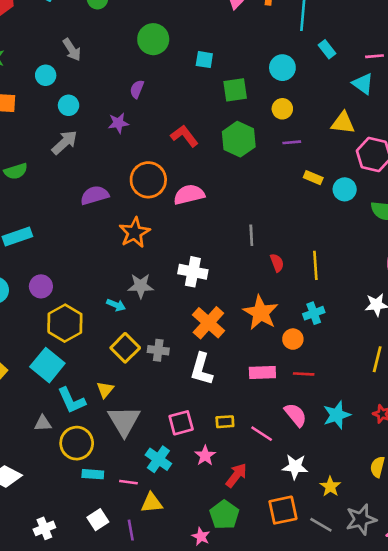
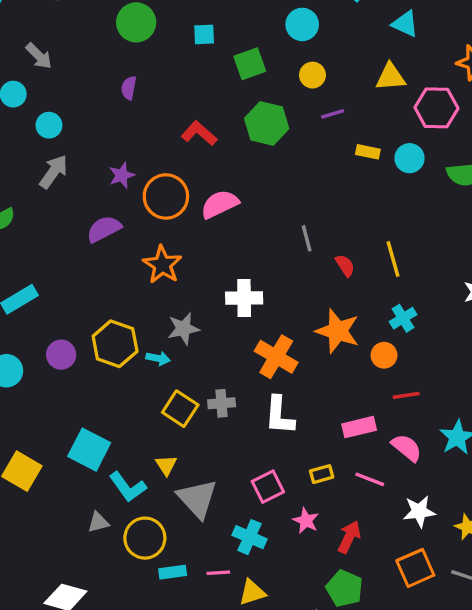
purple star: (118, 123) -> (122, 175), moved
yellow hexagon: (65, 323) -> (115, 344), moved
pink rectangle: (262, 373) -> (359, 427), moved

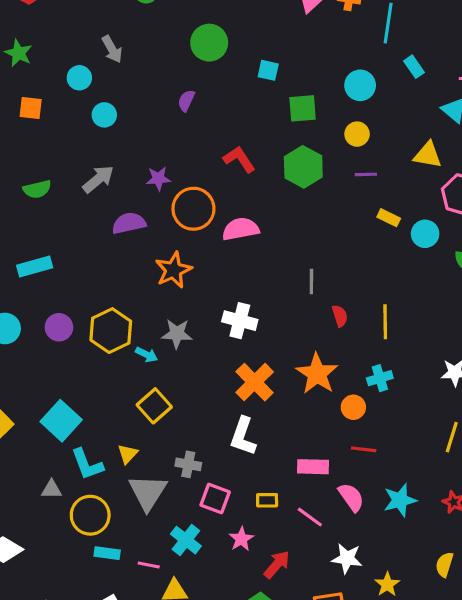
gray arrow: (54, 172) -> (98, 179), moved
gray cross: (222, 403) -> (188, 464), moved
pink square: (268, 487) -> (215, 499), turned 32

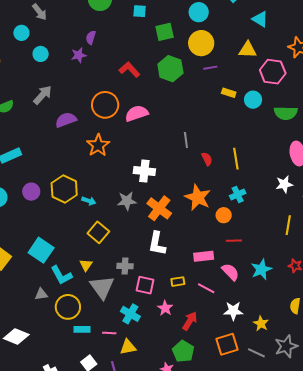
yellow circle: (357, 134) -> (201, 43), size x1.6
purple star: (158, 179) -> (79, 55), moved
gray star: (177, 334) -> (127, 201), moved

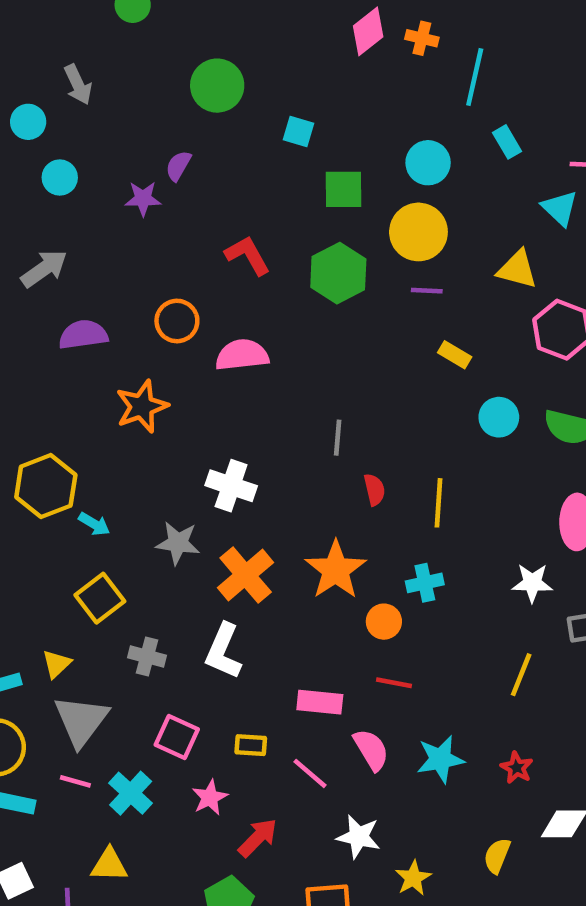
cyan circle: (253, 100) -> (499, 417), moved
orange circle: (105, 105) -> (177, 321), size x0.7
gray cross: (125, 266) -> (147, 656), moved
pink line: (109, 333) -> (75, 781), moved

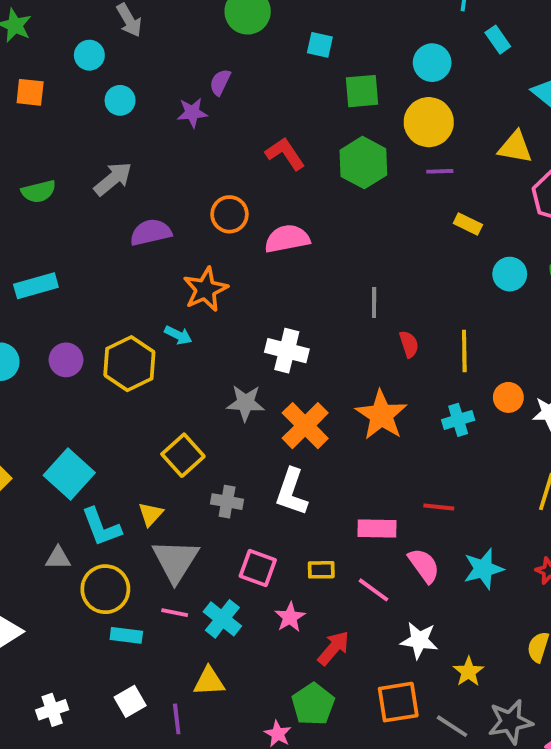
cyan arrow: (94, 524) -> (178, 335), moved
orange circle: (384, 622) -> (508, 397), moved

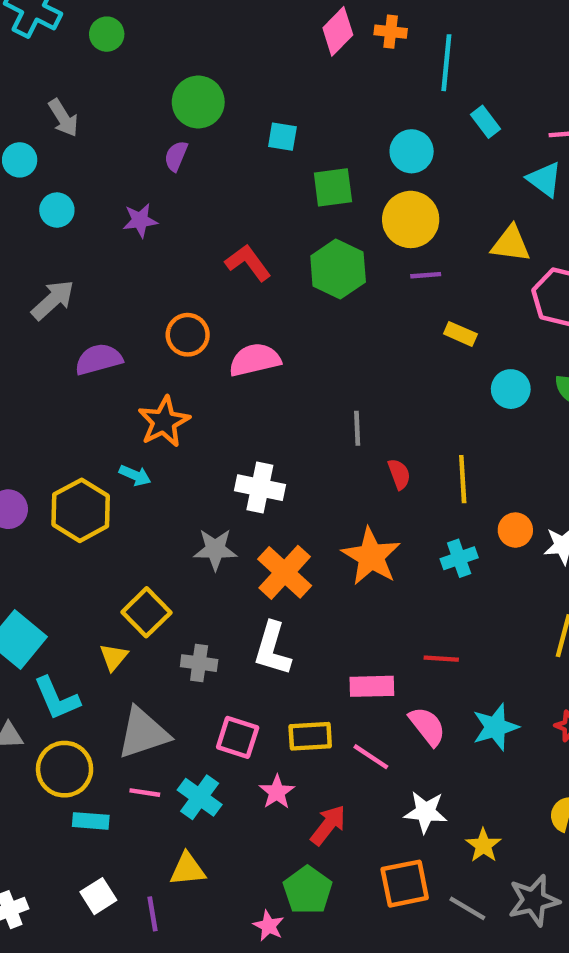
purple semicircle: (220, 82) -> (176, 156), moved
yellow triangle: (151, 514) -> (114, 657), moved
gray triangle: (175, 561) -> (143, 733), turned 42
yellow rectangle: (321, 570) -> (310, 736), size x1.4

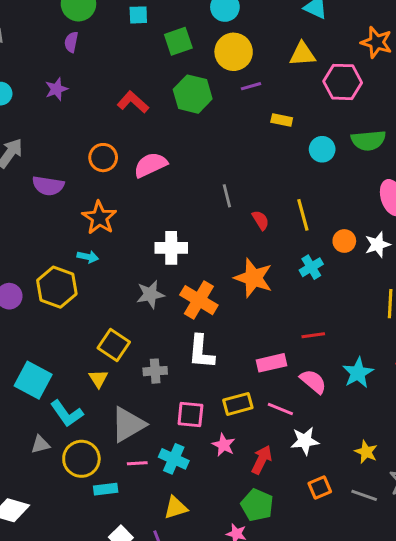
purple semicircle: (99, 359) -> (48, 186), turned -144
white star: (426, 812) -> (305, 441), moved
orange square: (405, 884) -> (320, 488), size x0.7

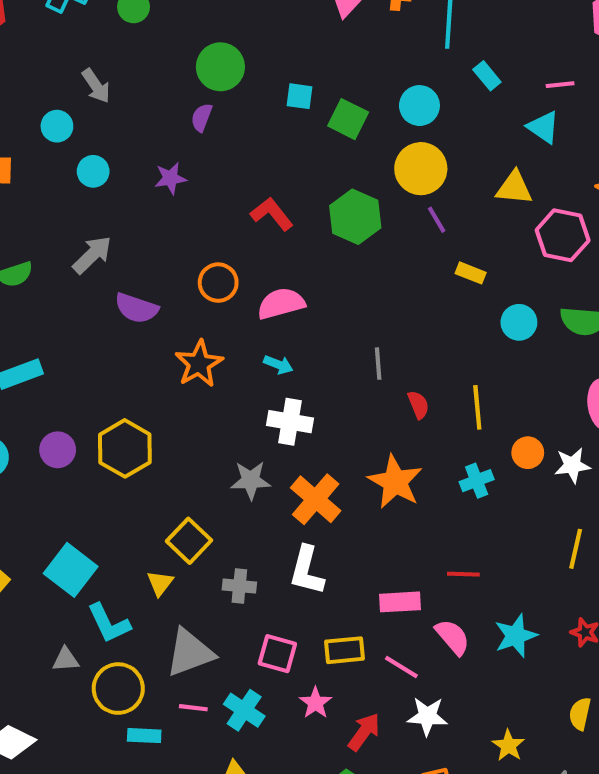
green square: (178, 41) -> (348, 119), moved, turned 36
purple line: (251, 86) -> (437, 220), turned 66
cyan arrow: (88, 257) -> (278, 365), moved

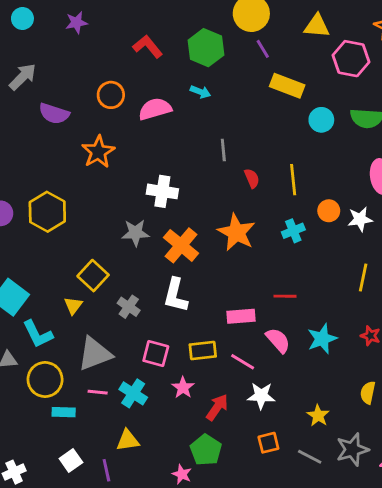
yellow rectangle: (471, 273) -> (287, 86), size x1.6
cyan arrow: (278, 365) -> (200, 92), moved
gray cross: (239, 586) -> (129, 307), turned 30

